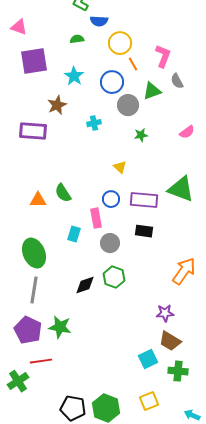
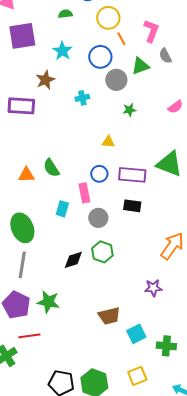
yellow triangle: (120, 167) -> (108, 142), turned -40
brown trapezoid: (170, 341) -> (109, 316), moved, turned -45

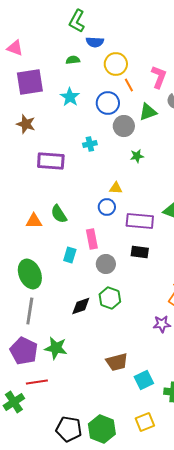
brown star: (45, 80) -> (26, 124), moved, turned -30
purple rectangle: (21, 106) -> (51, 161), moved
blue circle: (99, 174) -> (107, 207), moved
purple star: (153, 288) -> (162, 324), moved

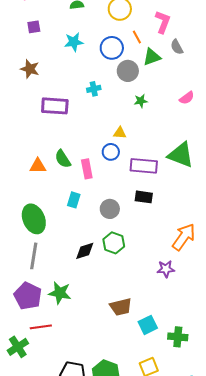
purple square: (30, 82) -> (34, 27), size x0.5
orange line: (129, 85) -> (137, 37), moved
cyan star: (70, 97) -> (74, 42), turned 30
pink rectangle: (92, 239) -> (87, 169), moved

